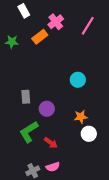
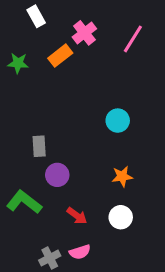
purple circle: (47, 109) -> (57, 175), moved
green L-shape: (29, 132) -> (24, 202), moved, turned 70
white circle: (89, 134) -> (121, 217), moved

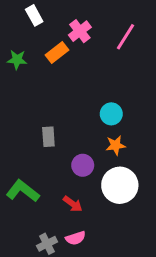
gray rectangle: (39, 146) -> (48, 137), moved
purple circle: (57, 175) -> (83, 165), moved
orange star: (122, 176) -> (116, 145), moved
white circle: (121, 217) -> (120, 185), moved, size x1.6

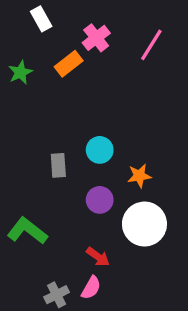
green star: (17, 60) -> (20, 72), turned -30
cyan circle: (111, 114) -> (100, 150), moved
red arrow: (73, 204) -> (98, 257), moved
pink semicircle: (76, 238) -> (91, 288), turned -42

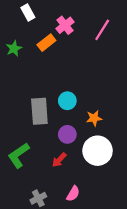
gray rectangle: (58, 165) -> (39, 111), size x1.6
green L-shape: (27, 231) -> (19, 155), turned -72
red arrow: (98, 257) -> (59, 160), moved, turned 98
pink semicircle: (91, 288) -> (73, 194), moved

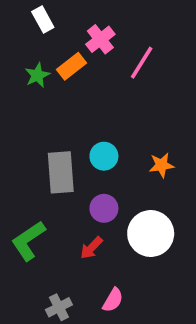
pink line: (102, 30) -> (142, 63), moved
green star: (14, 48) -> (37, 75), moved
orange star: (94, 118) -> (161, 165), moved

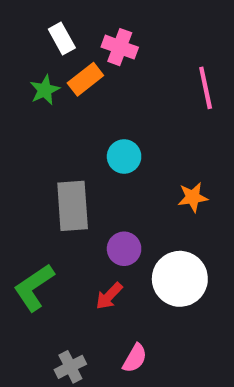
white rectangle: (43, 19) -> (62, 38), moved
pink cross: (100, 39) -> (120, 47), turned -32
pink line: (142, 63) -> (206, 88), moved, turned -44
cyan circle: (104, 156) -> (124, 157), moved

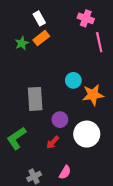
white rectangle: (62, 38) -> (39, 18), moved
pink cross: (120, 47) -> (86, 18), moved
cyan circle: (124, 157) -> (73, 80), moved
orange star: (193, 197) -> (93, 95), size x1.5

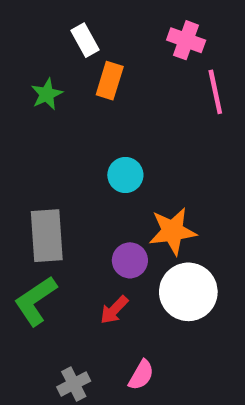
orange rectangle: (41, 38) -> (110, 81), moved, turned -35
cyan circle: (73, 80) -> (125, 175), moved
orange star: (93, 95) -> (173, 231), moved
gray rectangle: (35, 99) -> (47, 236), moved

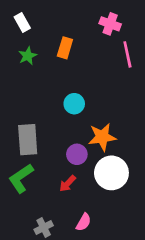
white rectangle: (85, 40) -> (22, 23), moved

